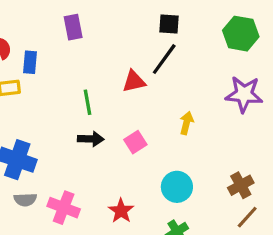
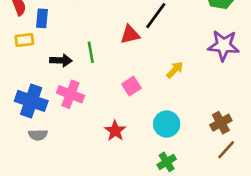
yellow arrow: (186, 123) -> (175, 70), turned 30
black arrow: (91, 139) -> (61, 60), moved
pink cross: (64, 208) -> (70, 94), moved
red star: (121, 211) -> (115, 131), moved

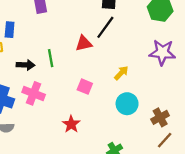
pink square: (131, 86) -> (85, 87), turned -35
cyan circle: (167, 124) -> (127, 104), moved

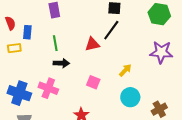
green line: (51, 58) -> (55, 43), moved
black arrow: (26, 65) -> (61, 63), moved

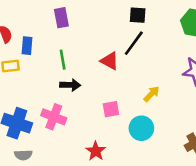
red triangle: (92, 44) -> (110, 61), turned 42
pink square: (93, 82) -> (111, 109), turned -32
cyan circle: (130, 97) -> (141, 128), moved

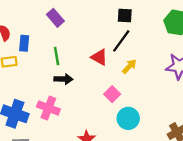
purple rectangle: (61, 18) -> (55, 18), turned -30
yellow arrow: (152, 94) -> (129, 66), moved
pink square: (111, 109) -> (112, 94), moved, turned -35

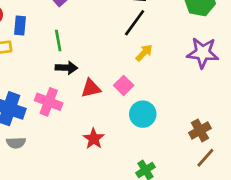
red triangle: (99, 57) -> (91, 88), moved, turned -42

